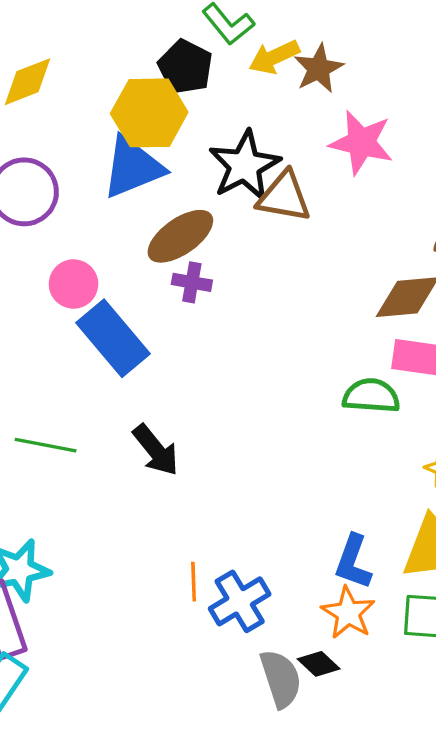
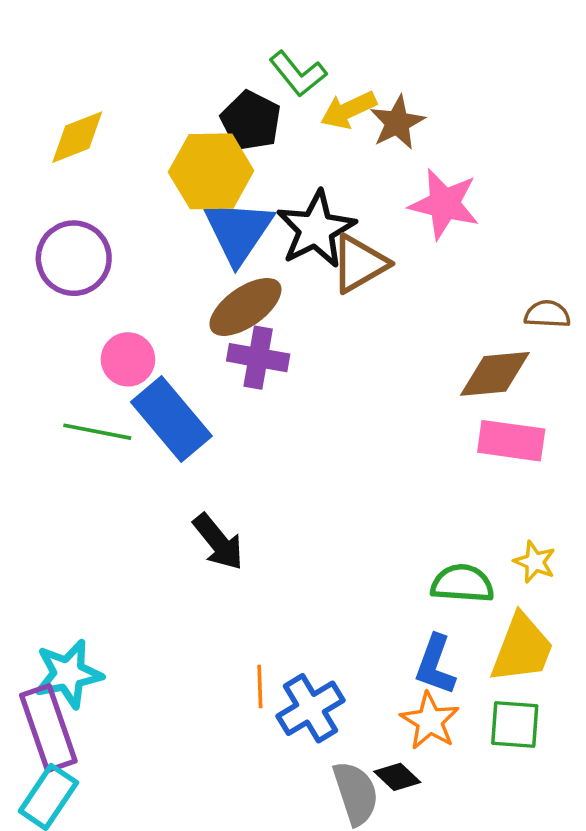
blue triangle: (133, 167) -> (238, 231), moved, turned -34
brown triangle: (284, 197) -> (359, 264), turned -40
purple cross: (192, 282) -> (258, 358), size x1.4
green semicircle: (371, 396) -> (462, 584), moved
green line: (46, 445) -> (97, 432), moved

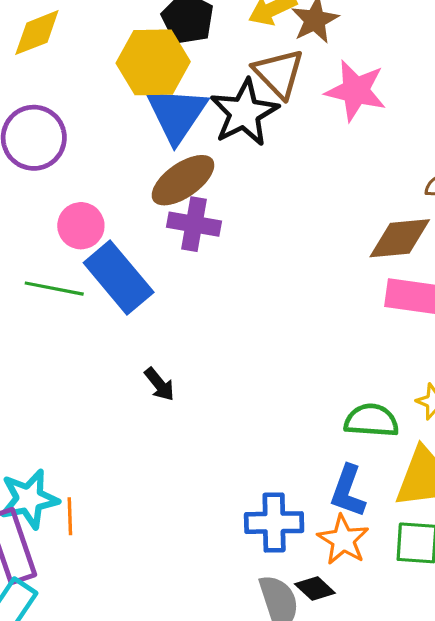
brown triangle: (359, 264) -> (279, 73), moved, turned -44
black arrow: (218, 542) -> (159, 384), size x0.7
orange line: (260, 687) -> (70, 516), moved
blue cross: (311, 708) -> (274, 523), moved, turned 30

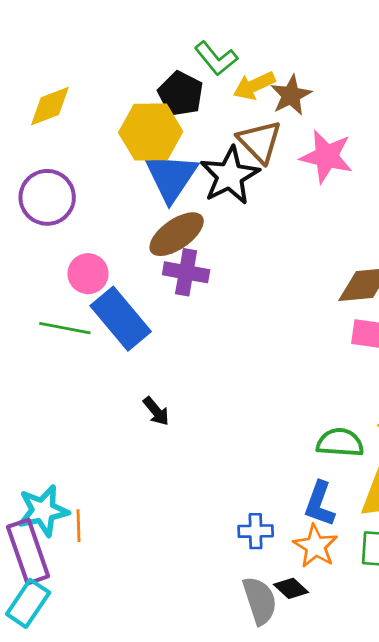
blue cross: (274, 523) -> (256, 531), size x0.7

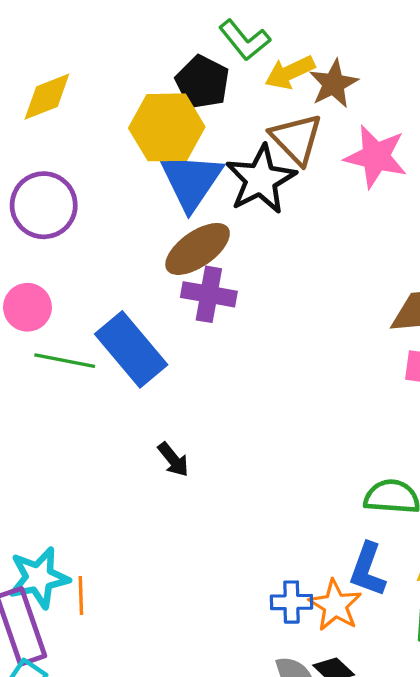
pink circle: (88, 274) -> (27, 307), moved
orange star: (316, 546) -> (335, 605), moved

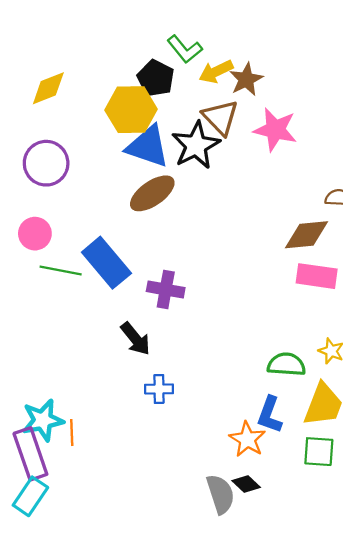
blue triangle: (191, 181) -> (148, 146), turned -45
purple cross: (209, 294) -> (166, 290), moved
black arrow: (173, 460) -> (136, 339), size x1.4
blue cross: (291, 602) -> (159, 389), moved

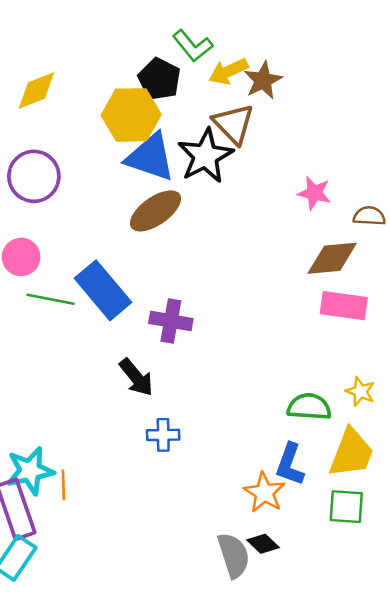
pink star: (275, 130) -> (314, 193), moved, size x0.7

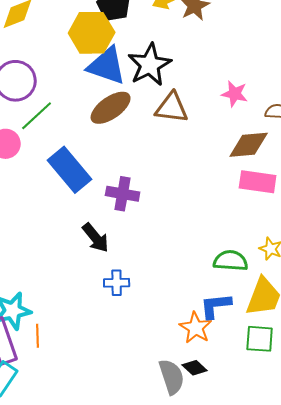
brown triangle: (234, 124) -> (172, 108), moved, turned -39
green line: (51, 299) -> (37, 116), moved, turned -54
blue L-shape: (290, 464) -> (216, 306), turned 64
orange line: (63, 485) -> (38, 336), moved

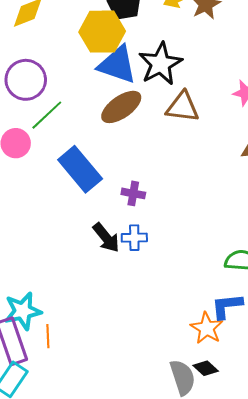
purple cross: (123, 194) -> (133, 193), size x0.7
blue cross: (117, 283) -> (134, 238), moved

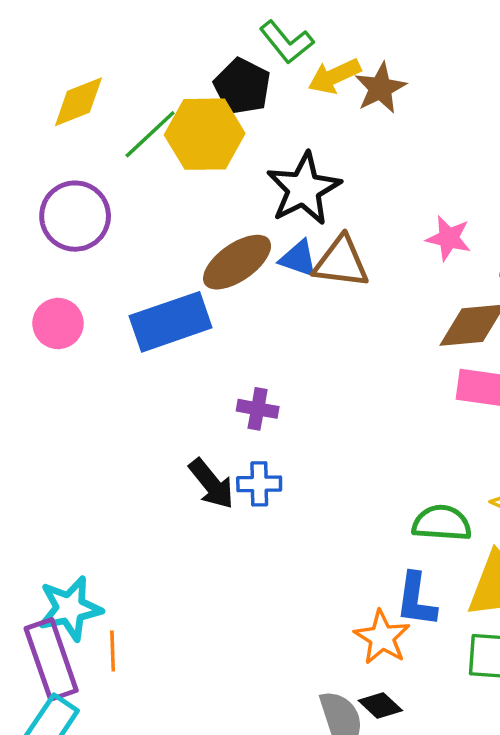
blue triangle: (117, 65) -> (298, 259), moved, size x0.6
green line: (47, 115) -> (150, 134), moved
blue rectangle: (80, 169) -> (171, 322), moved, turned -69
blue L-shape: (227, 306) -> (416, 600), turned -76

